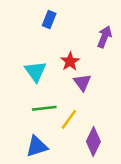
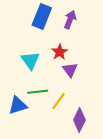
blue rectangle: (49, 20) -> (42, 17), size x1.6
purple arrow: (105, 37) -> (70, 20), moved
blue triangle: (37, 146) -> (18, 105), moved

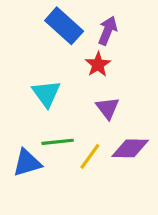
blue rectangle: (42, 17) -> (64, 26), turned -70
red star: (60, 52) -> (98, 64), moved
purple diamond: (79, 120) -> (130, 148), moved, turned 65

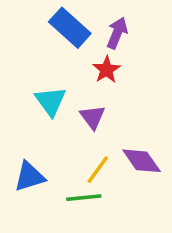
purple triangle: (108, 108) -> (93, 117), moved
green line: (58, 142) -> (84, 198), moved
purple diamond: (130, 148) -> (142, 161), turned 54

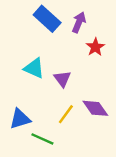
red star: (107, 70) -> (95, 47), moved
cyan triangle: (50, 101) -> (34, 68), turned -30
green line: (84, 198) -> (42, 139), moved, turned 30

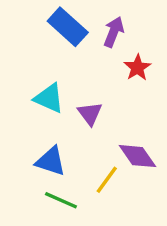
yellow line: (66, 114) -> (107, 180), moved
blue triangle: (20, 119) -> (51, 161), moved, turned 35

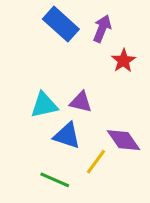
cyan triangle: (49, 98) -> (44, 105), moved, turned -36
purple triangle: (90, 114) -> (81, 102), turned -40
blue triangle: (51, 161) -> (67, 136), moved

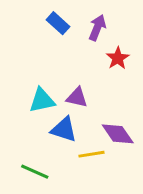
blue rectangle: (61, 24) -> (58, 23), size x0.7
yellow line: (96, 162) -> (91, 154), turned 45
green line: (55, 180) -> (35, 172), moved

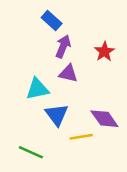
purple arrow: (97, 28) -> (63, 46), moved
purple triangle: (77, 97) -> (68, 73), moved
blue triangle: (64, 129) -> (57, 115), turned 35

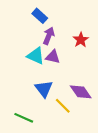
cyan triangle: (37, 89) -> (36, 56), moved, turned 36
yellow line: (81, 137) -> (63, 106), turned 54

